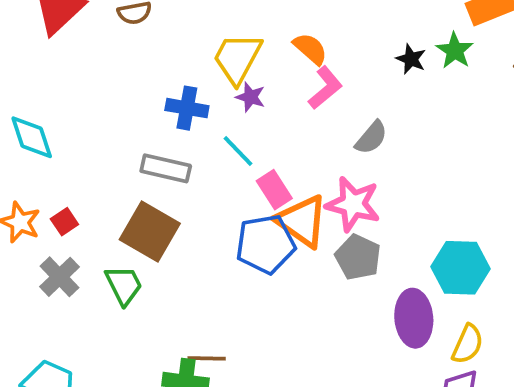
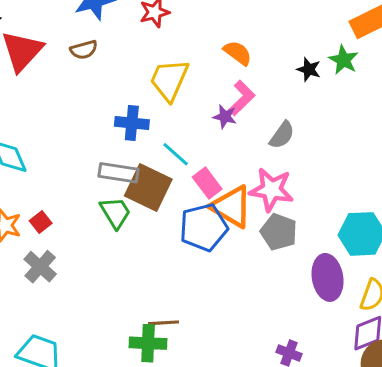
orange semicircle: (310, 49) -> (238, 53), moved
purple star: (250, 97) -> (225, 117), moved
brown square: (150, 231) -> (148, 188), moved
green trapezoid: (124, 285) -> (115, 213), moved

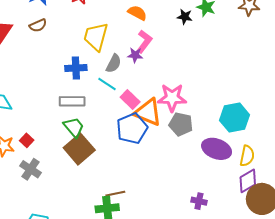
gray semicircle: (282, 135) -> (114, 63), moved
brown square: (148, 188) -> (79, 149), moved, turned 32
purple ellipse: (328, 277) -> (217, 149), turned -52

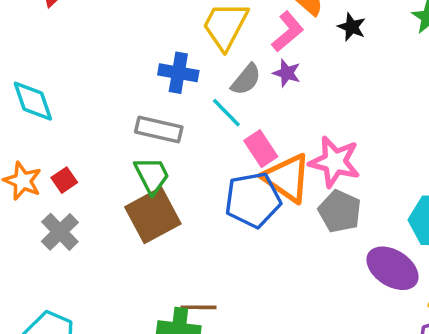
black star: (185, 17) -> (352, 27), moved
pink L-shape: (144, 41) -> (288, 32), moved

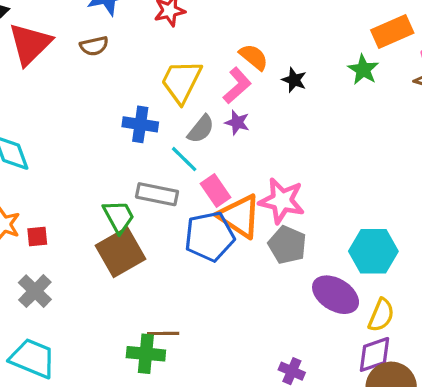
gray rectangle: (159, 129) -> (157, 194), moved
red square: (64, 180) -> (37, 237), moved, turned 30
gray cross: (60, 232) -> (35, 291), moved

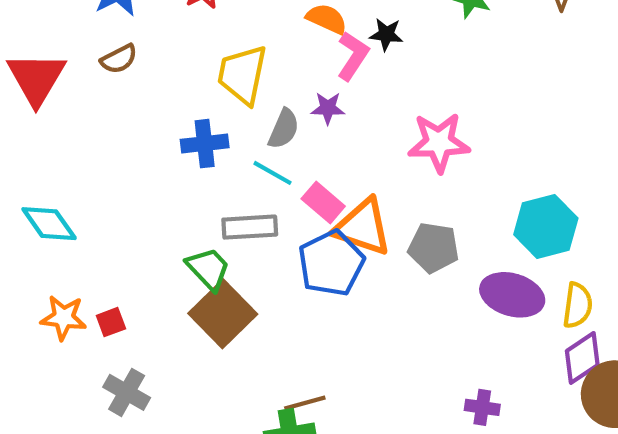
pink L-shape: (237, 85) -> (353, 56), moved
pink star: (282, 201) -> (439, 143), moved

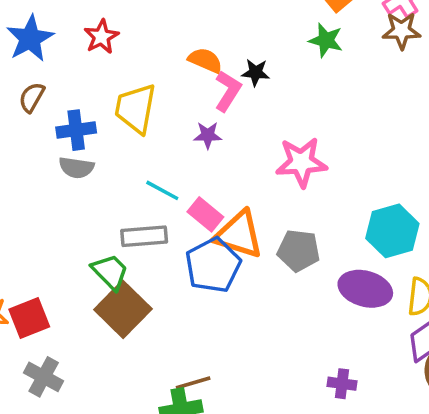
brown semicircle: (119, 59) -> (32, 97), turned 148
gray semicircle: (284, 129) -> (76, 168), moved, turned 76
blue cross: (205, 144) -> (76, 130), moved
red square: (111, 322) -> (29, 318), size x1.6

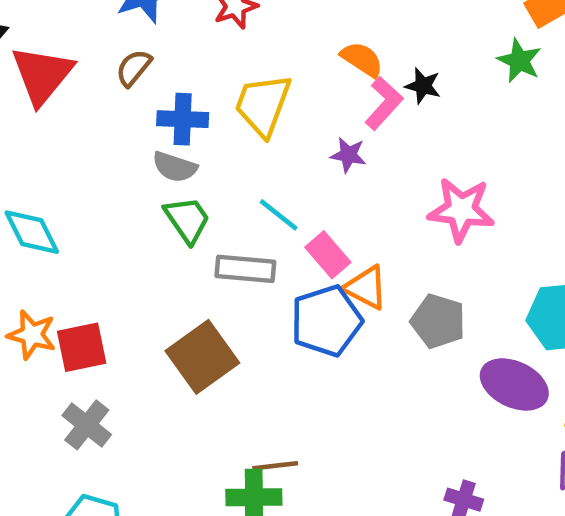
orange triangle: (239, 234) -> (366, 288), size x0.7
green trapezoid: (110, 272) -> (187, 220), moved

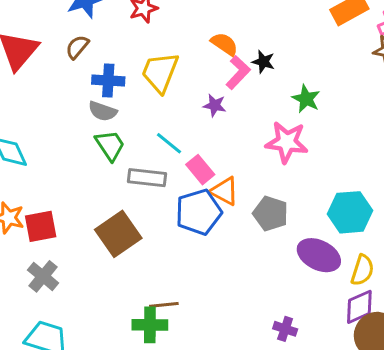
green star: (519, 61) -> (306, 99), moved

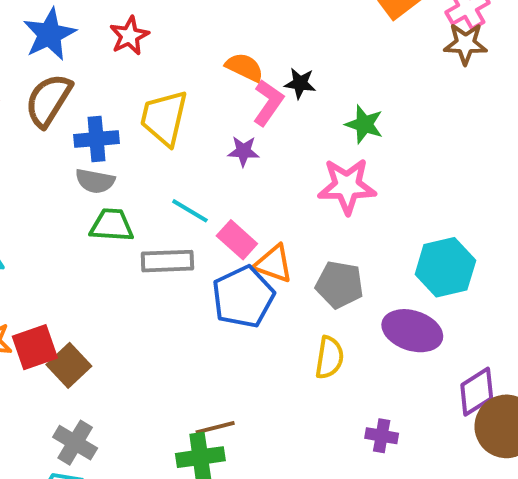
brown semicircle: (77, 47) -> (48, 100), size x1.6
green trapezoid: (110, 145) -> (112, 225), turned -44
brown square: (118, 234) -> (69, 365), moved, size x0.7
yellow semicircle: (362, 270) -> (329, 358), moved
gray cross: (43, 276) -> (75, 443), moved

